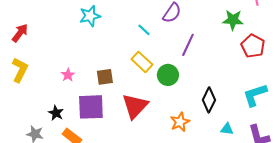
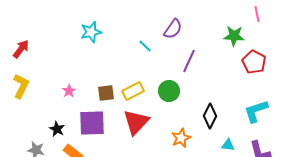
yellow rectangle: (142, 62) -> (133, 91), moved, turned -70

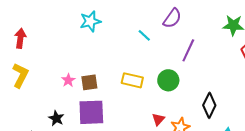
red arrow: (21, 49) -> (20, 38), turned -30
yellow rectangle: (133, 91) -> (132, 80), turned 40
brown square: (106, 93) -> (89, 82), moved
red triangle: (136, 122) -> (158, 119), moved, size x0.5

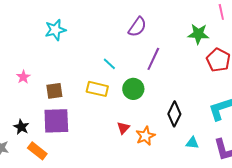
cyan line: (144, 35) -> (109, 64), moved
pink star: (68, 80) -> (23, 77), moved

